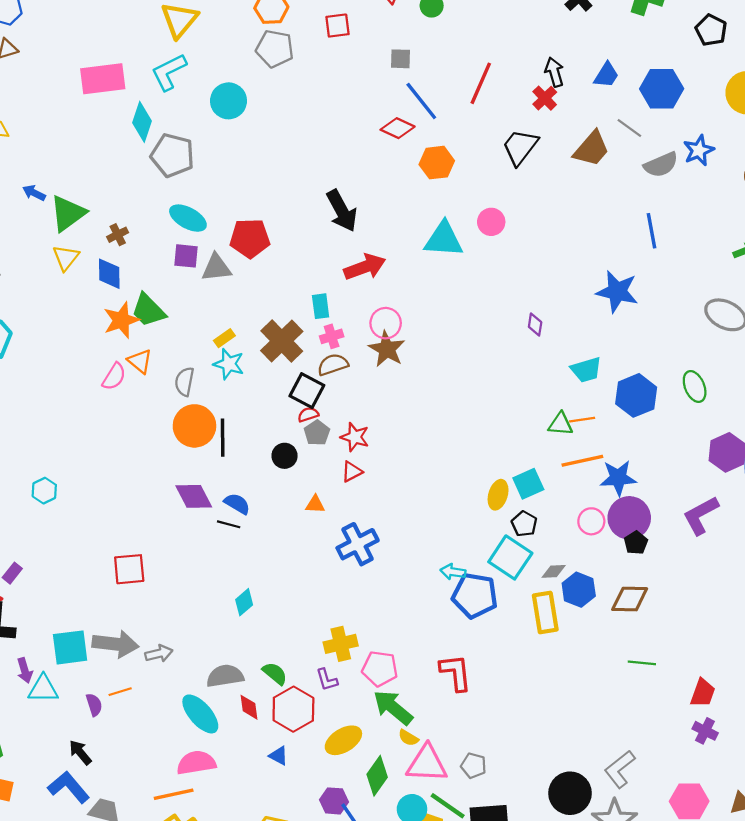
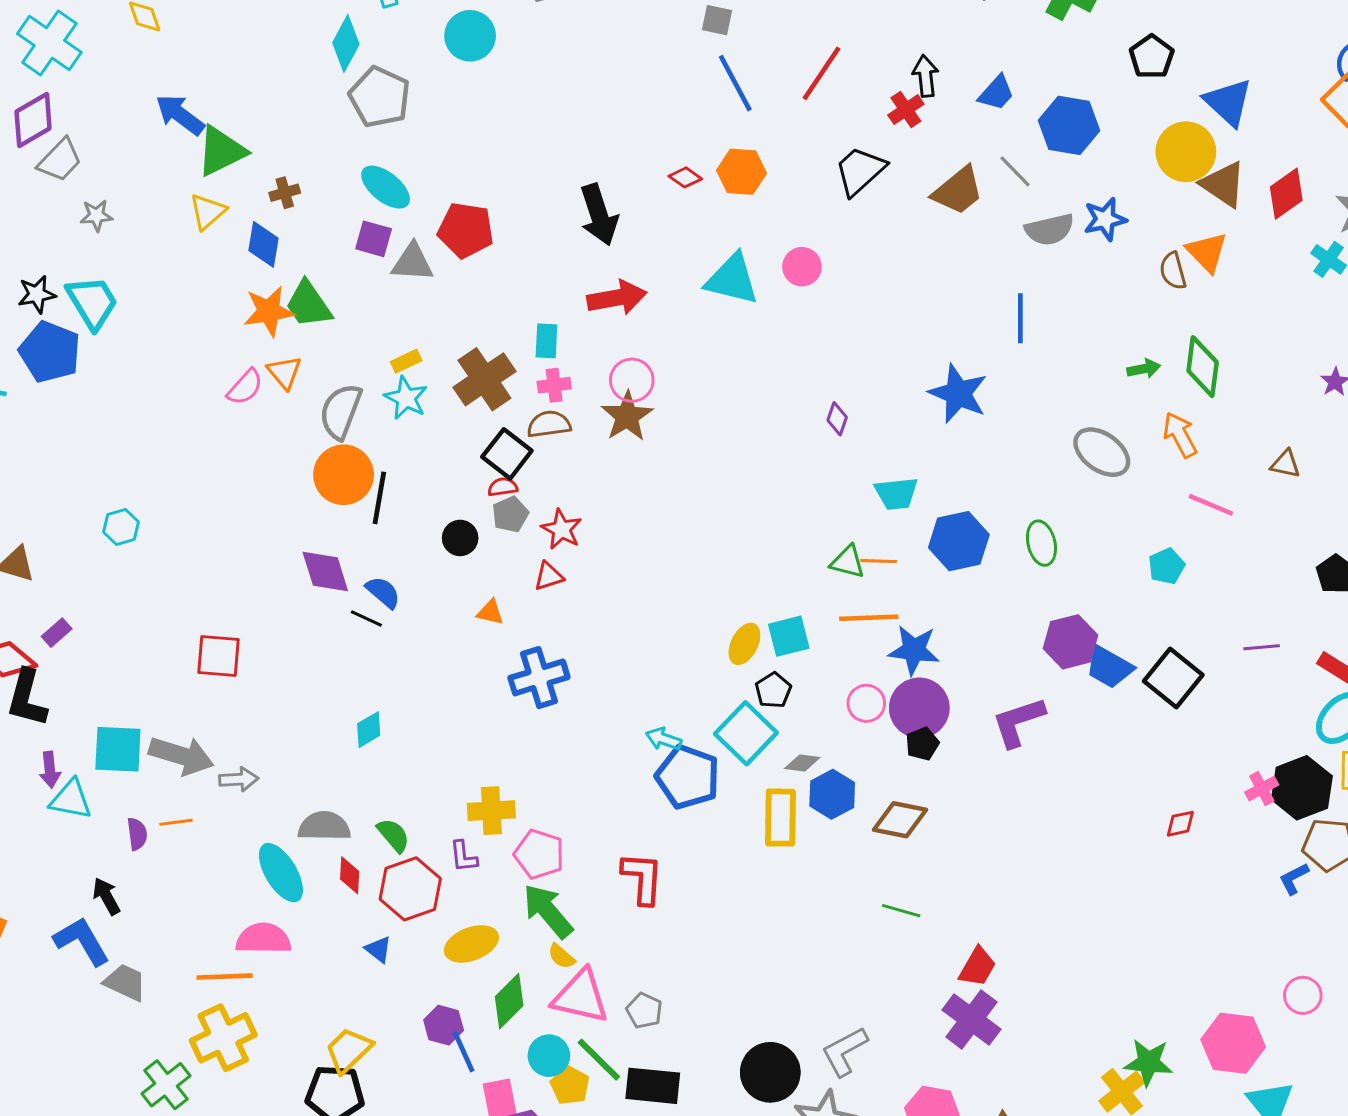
red diamond: (398, 128) -> (685, 177), moved, size x0.7
blue arrow: (34, 193) -> (180, 115), size x1.6
gray semicircle: (184, 382) -> (341, 411), size x1.4
purple cross: (705, 731) -> (971, 1020), size x1.6

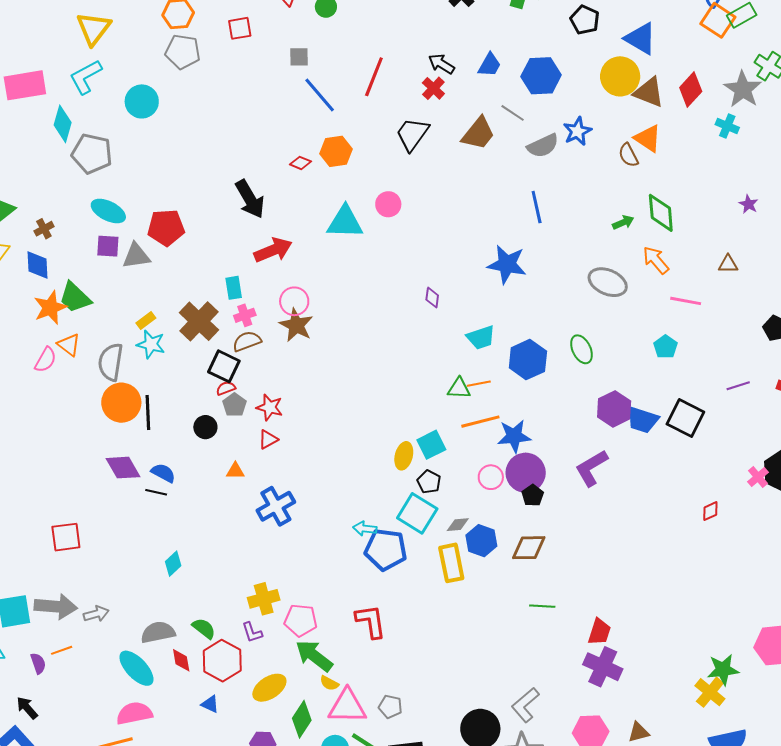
black arrow: (925, 76) -> (441, 64), turned -40

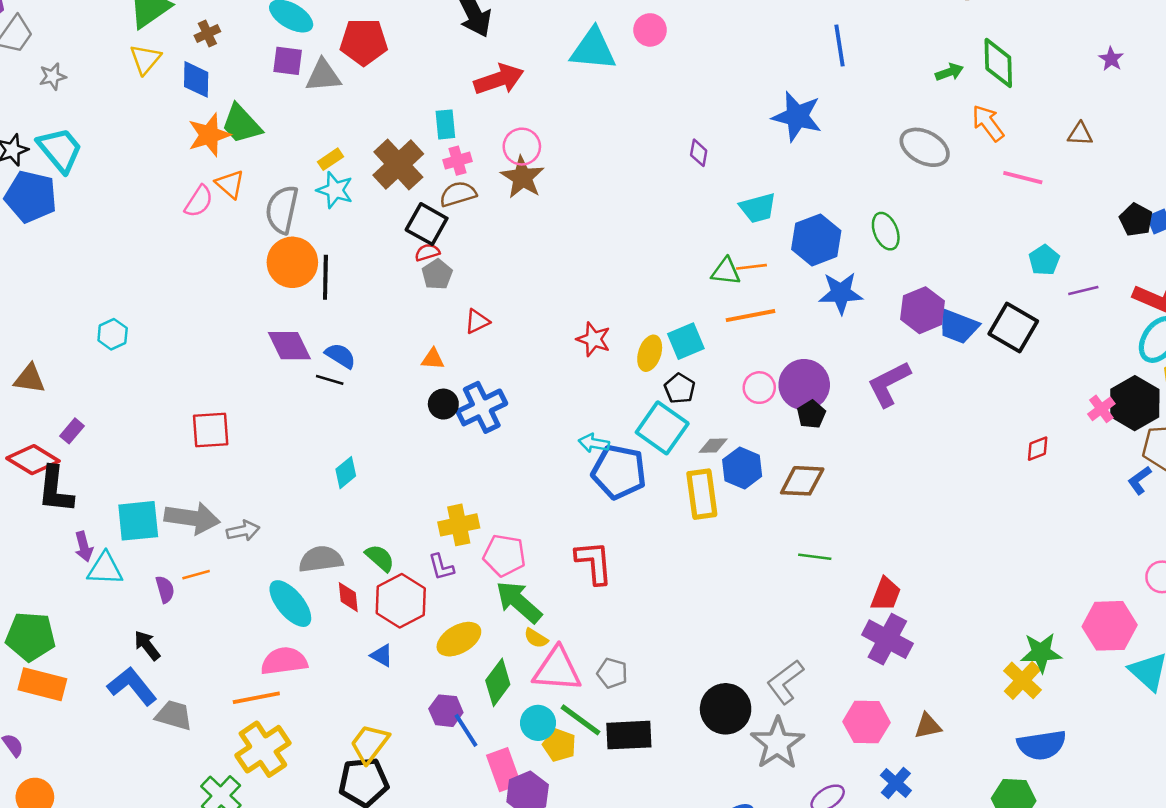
cyan pentagon: (665, 347) -> (1044, 260), moved
red star: (270, 407) -> (594, 339), moved
black circle: (205, 427) -> (443, 404), moved
blue star: (514, 436) -> (841, 293), moved

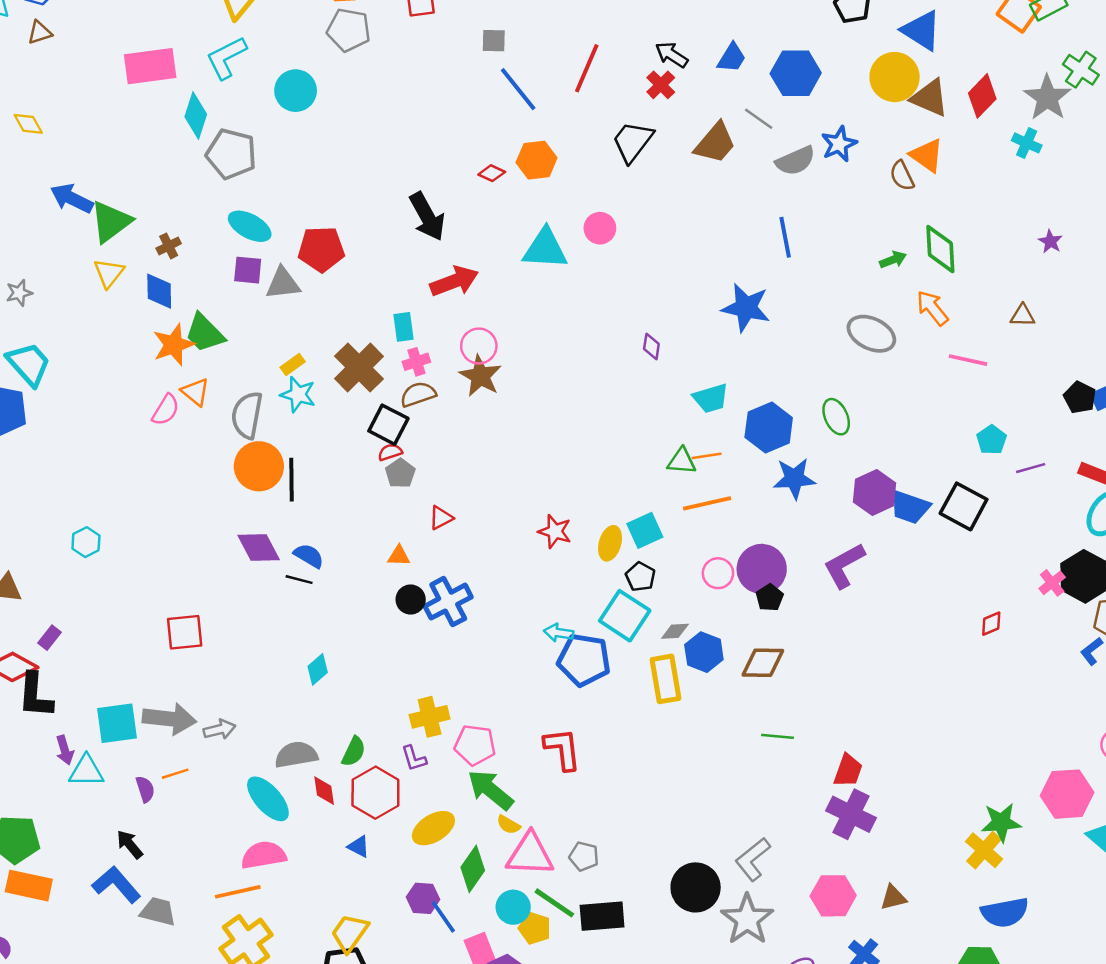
green semicircle: (380, 558) -> (354, 752), turned 76

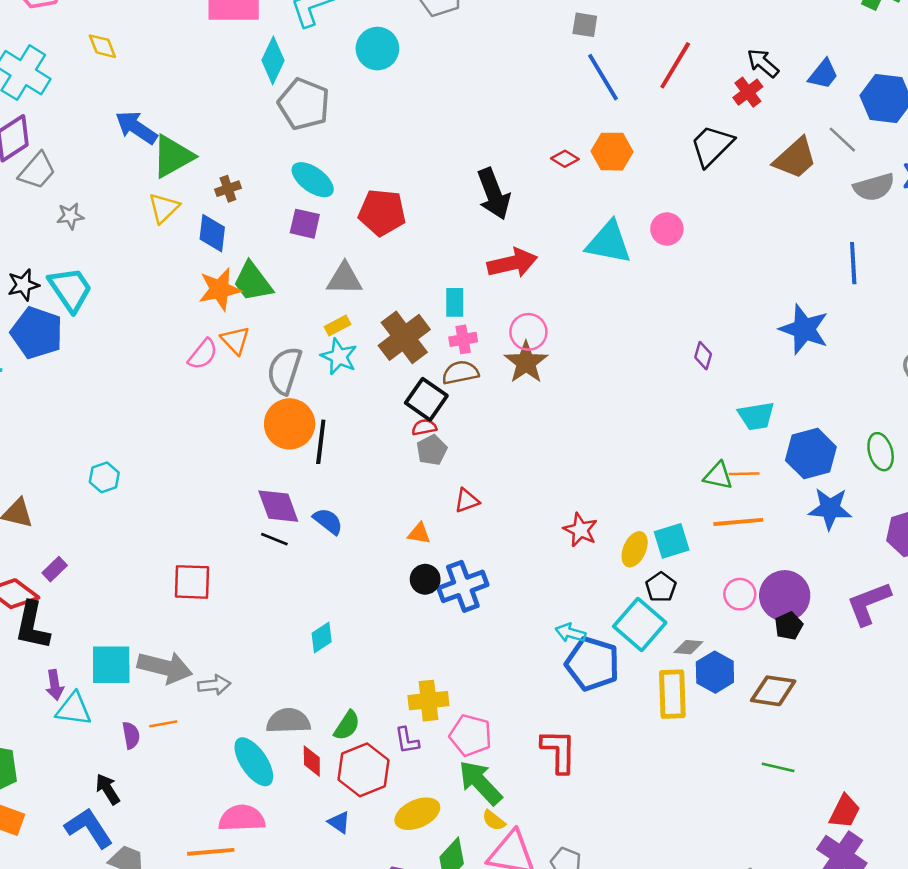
gray triangle: (283, 283) -> (344, 279), moved
black line: (299, 580) -> (274, 539), moved

